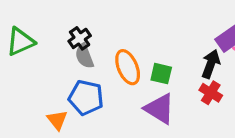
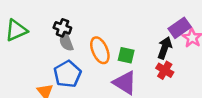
black cross: (80, 38) -> (62, 28), turned -35
blue pentagon: (86, 98) -> (67, 74), turned 30

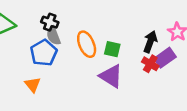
purple rectangle: (180, 28) -> (165, 58), moved
blue pentagon: (67, 74) -> (44, 53), moved

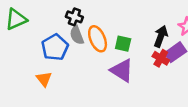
black cross: (50, 22) -> (74, 17), moved
gray semicircle: (53, 36) -> (77, 35), moved

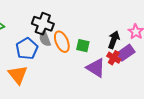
black cross: (74, 17) -> (43, 24), size x1.5
purple triangle: (122, 70) -> (96, 68), moved
orange triangle: (44, 79) -> (18, 75), size x1.5

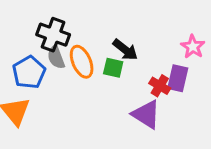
black arrow: (114, 40) -> (125, 50), moved, turned 108
purple rectangle: (126, 53) -> (178, 78), turned -42
purple triangle: (96, 68) -> (146, 114), moved

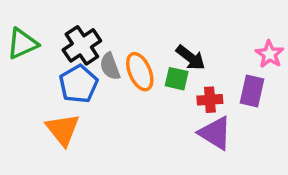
black cross: (53, 35) -> (82, 45), moved, turned 36
red cross: (160, 86) -> (210, 100), moved, turned -35

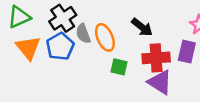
green square: (177, 79) -> (119, 67), moved
red cross: (210, 100) -> (156, 58), size x1.5
orange triangle: (63, 130) -> (28, 48), moved

